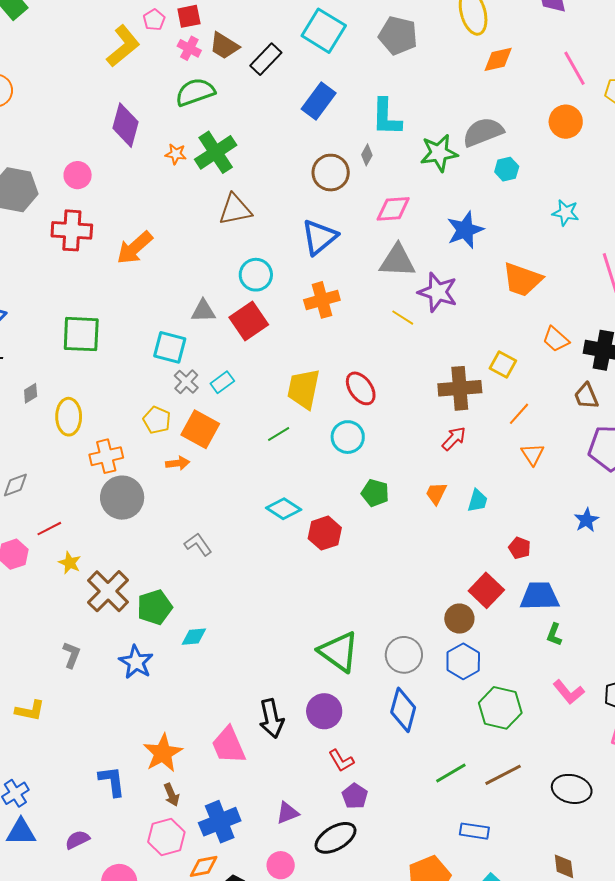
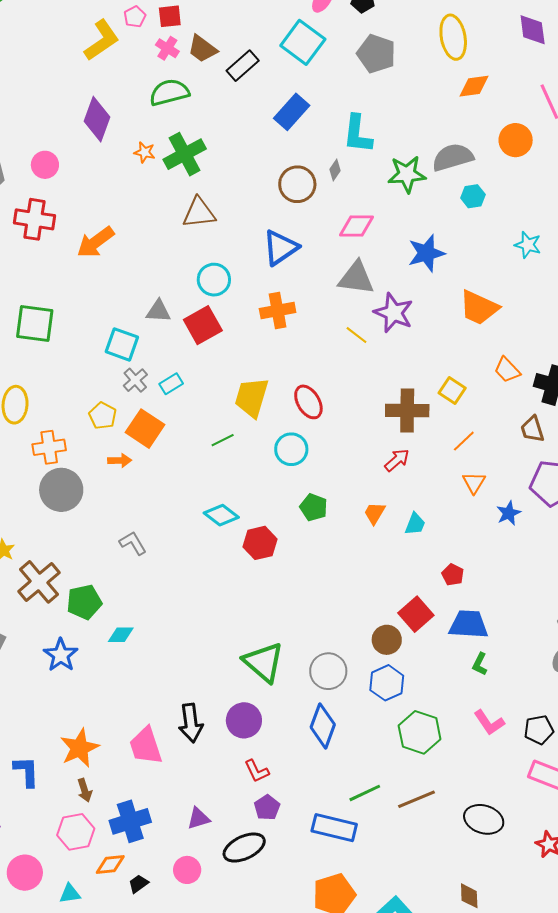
orange circle: (566, 122) -> (516, 140), moved
blue star: (586, 520) -> (509, 513), moved
blue rectangle: (474, 831) -> (334, 828), moved, size x1.5

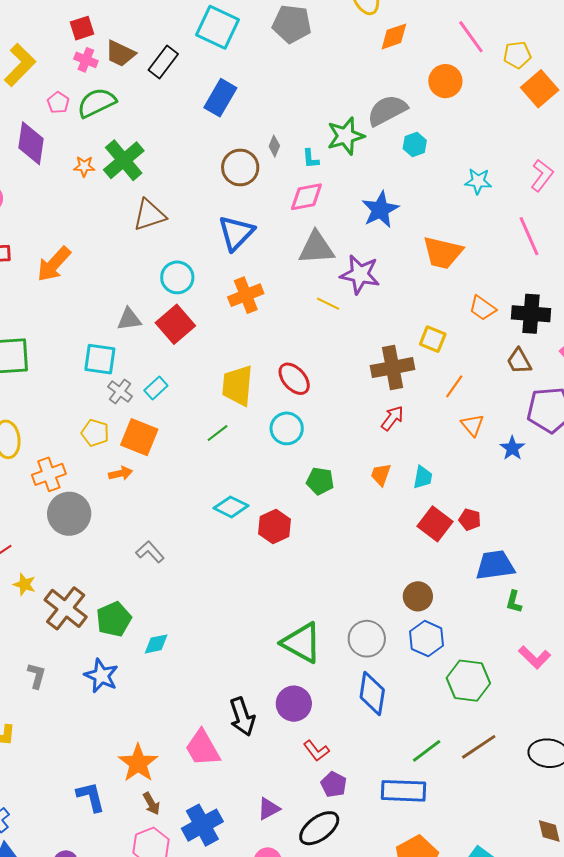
pink pentagon: (135, 17) -> (58, 103), moved
cyan L-shape: (358, 134) -> (311, 159), moved, size x0.5
red square: (416, 614) -> (435, 524), moved

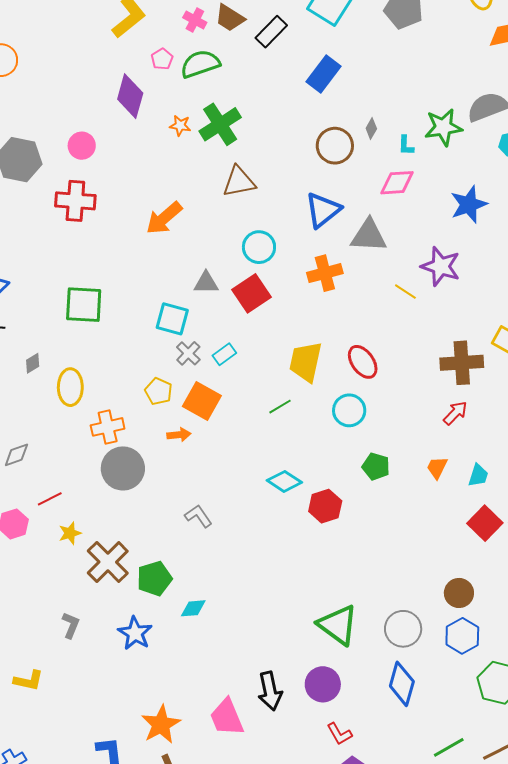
gray triangle: (316, 248) -> (369, 236), moved
orange arrow: (54, 264) -> (164, 218), moved
yellow star: (24, 584) -> (70, 533), turned 30

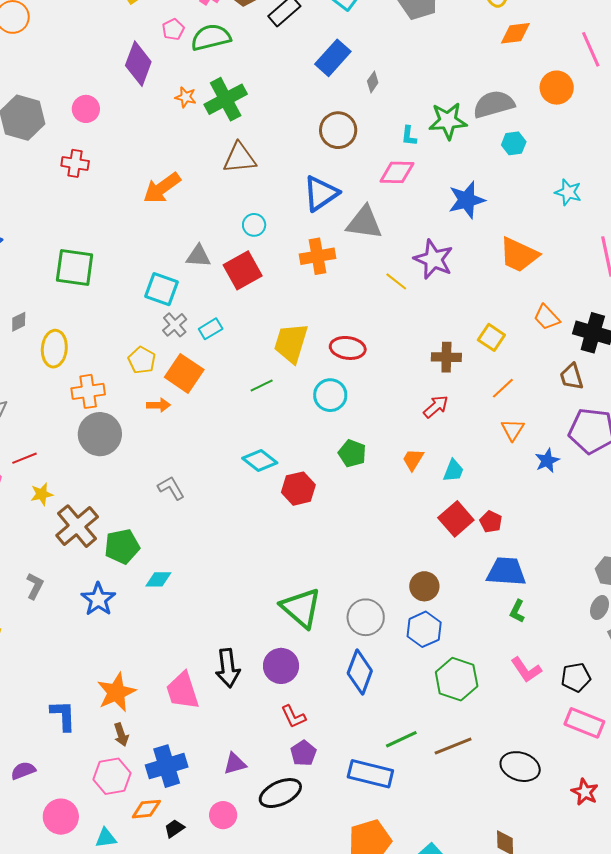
gray diamond: (371, 129) -> (373, 82), moved
red cross: (75, 201) -> (75, 163), size x0.7
cyan circle: (259, 247) -> (254, 225), size x0.7
red ellipse: (363, 362) -> (348, 348), turned -52
brown cross: (462, 363) -> (446, 357), size x0.7

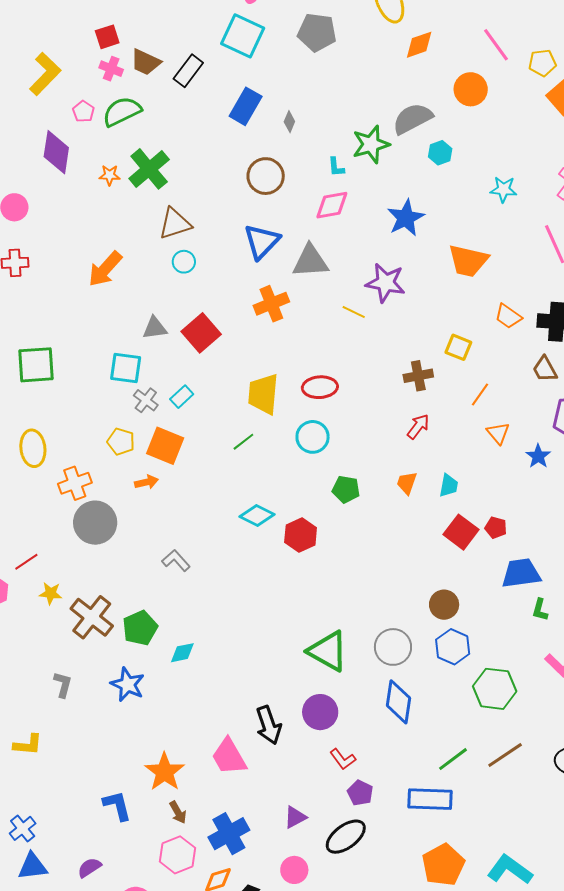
cyan circle: (254, 225) -> (184, 262), moved
yellow star: (42, 494) -> (51, 593), turned 30

